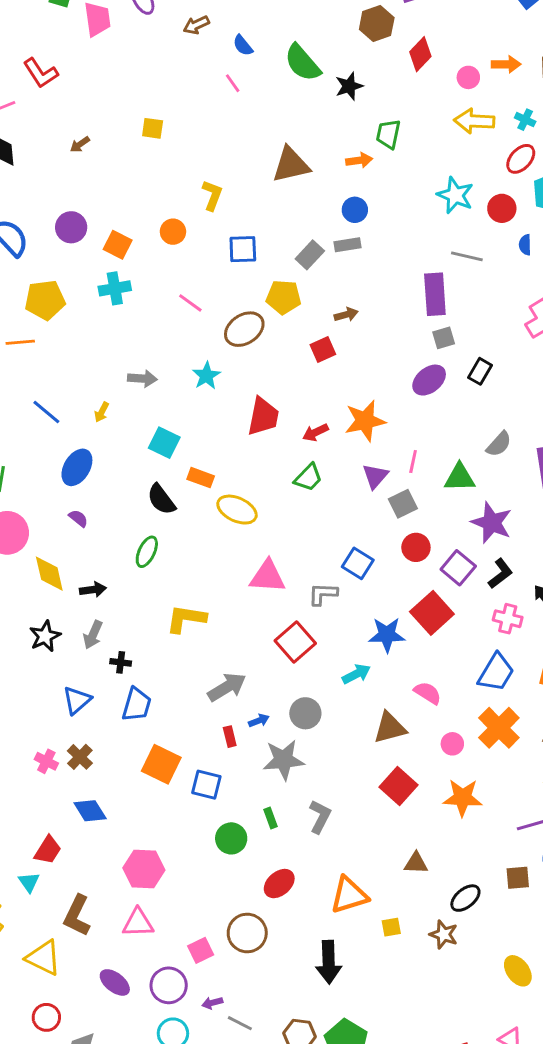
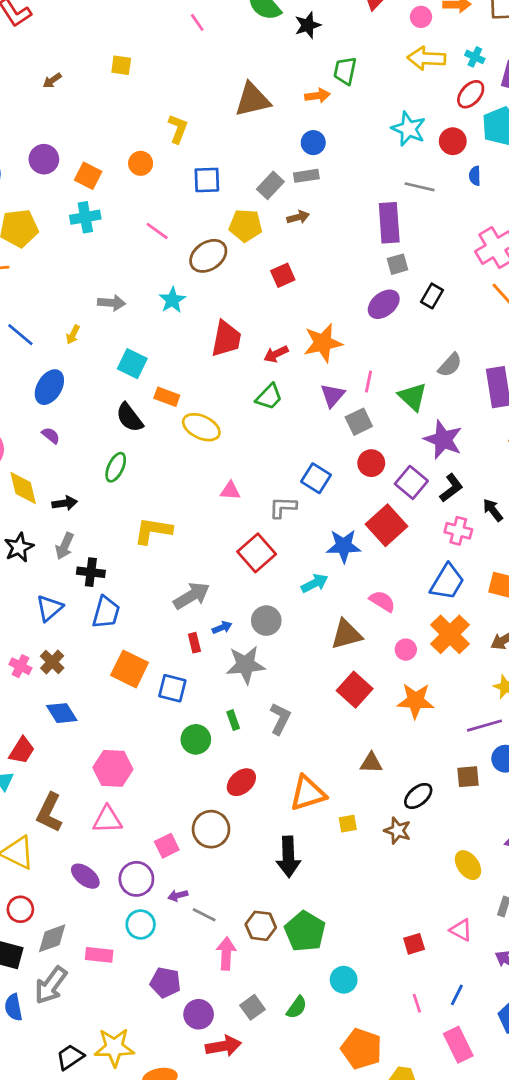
brown arrow: (346, 315) -> (298, 217), moved
green triangle: (460, 478) -> (413, 397), turned 44
pink triangle: (268, 576) -> (230, 491), size x0.6
black cross: (121, 662) -> (91, 572), size x1.4

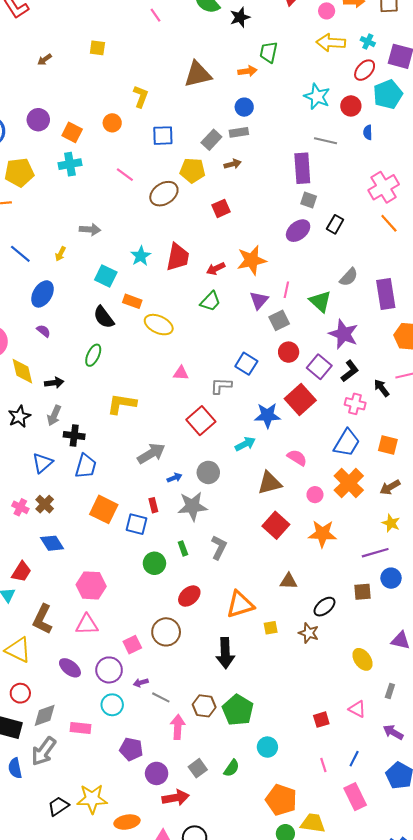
gray square: (398, 264) -> (309, 200), turned 35
cyan star: (172, 300) -> (141, 256), moved
red rectangle: (194, 643) -> (153, 505), moved

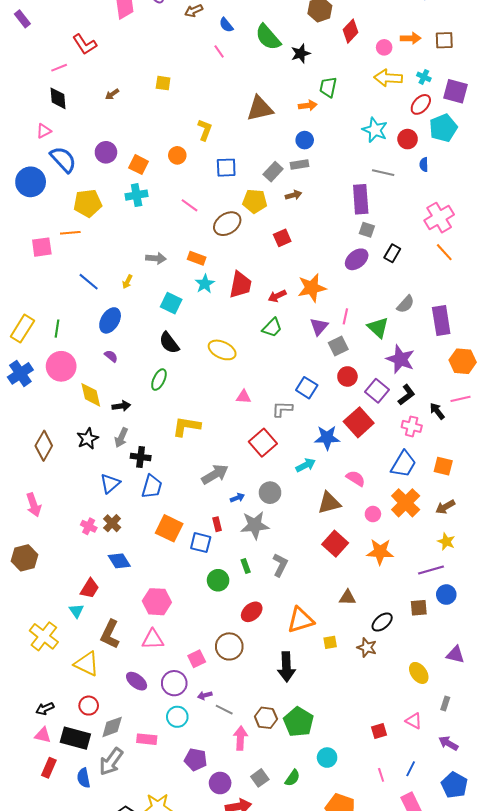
orange rectangle: (132, 301) -> (197, 258), moved

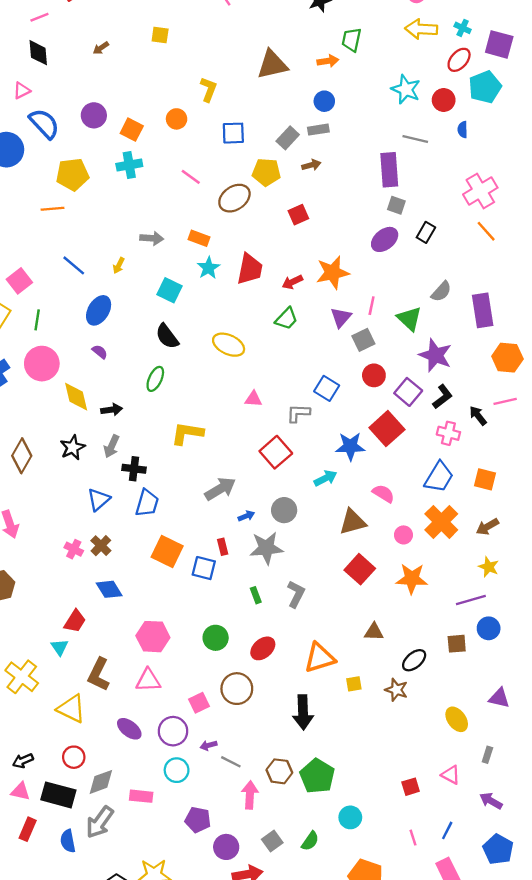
pink square: (42, 247) -> (19, 281), moved, turned -30
green circle: (218, 580) -> (216, 638), moved

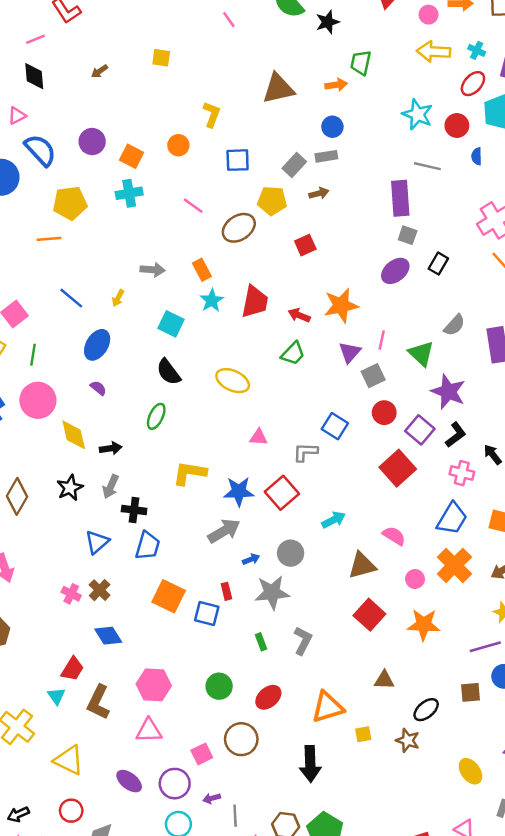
orange rectangle: (199, 238) -> (202, 270), turned 42
red arrow: (292, 282) -> (299, 315), turned 48
blue star: (350, 446) -> (239, 491), moved
brown L-shape: (99, 674) -> (98, 702), moved
gray line: (231, 762) -> (235, 816), turned 60

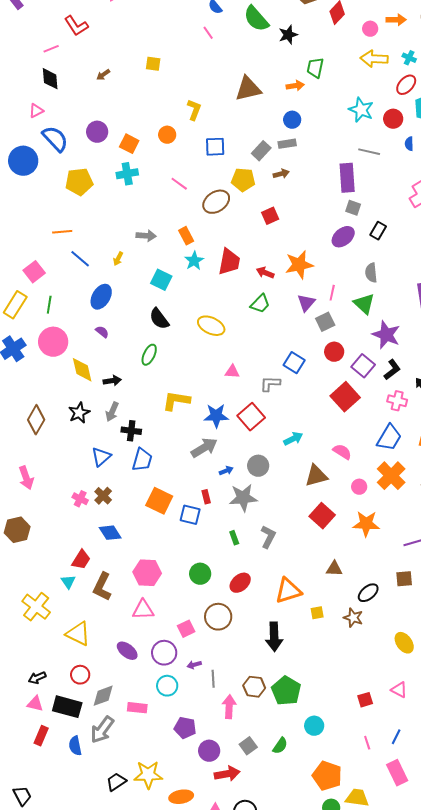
orange line: (49, 239) -> (62, 232), moved
gray semicircle: (454, 325) -> (371, 273), moved, turned 132

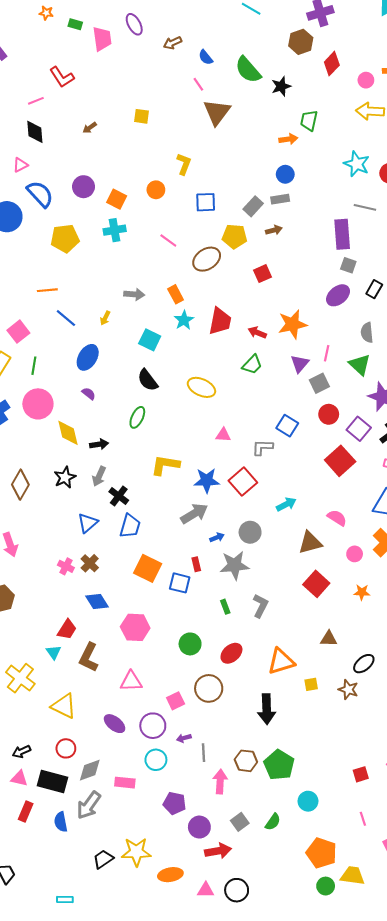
brown triangle: (248, 89) -> (217, 112), moved, turned -40
black cross: (131, 431) -> (119, 496), turned 30
orange star: (366, 524) -> (362, 592), size x0.6
pink hexagon: (147, 573) -> (135, 627), moved

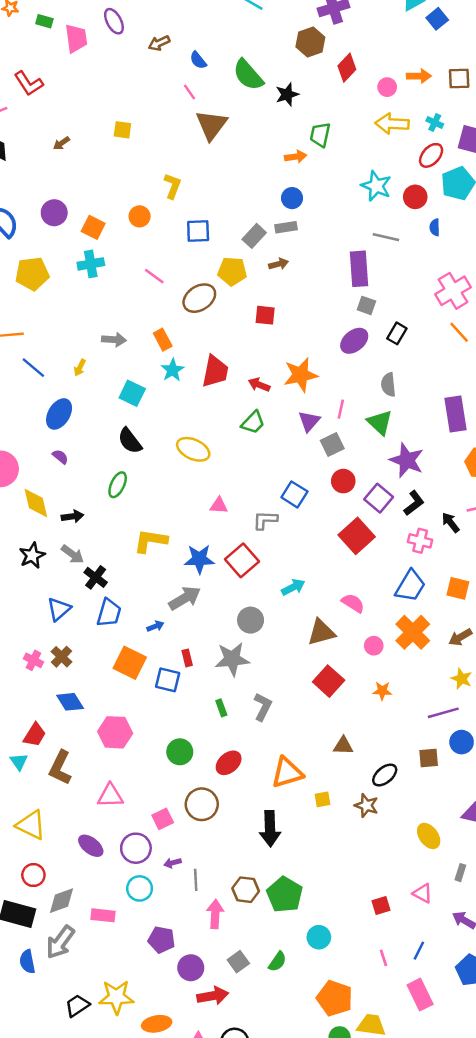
red square: (262, 274) -> (265, 315), turned 30
gray arrow: (99, 476) -> (72, 554), turned -78
blue arrow: (217, 537) -> (155, 626), moved

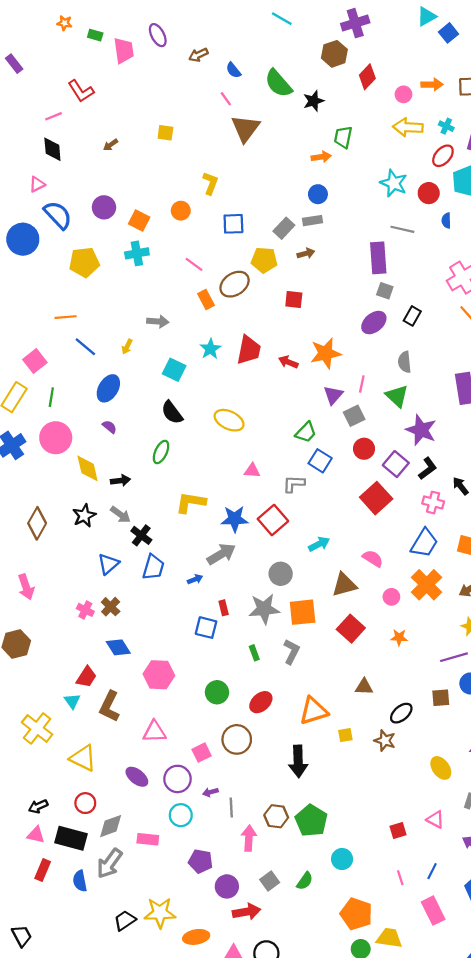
orange rectangle: (163, 340) -> (206, 300), moved
green trapezoid: (253, 423) -> (306, 432), moved
orange square: (130, 663) -> (303, 612), moved, turned -32

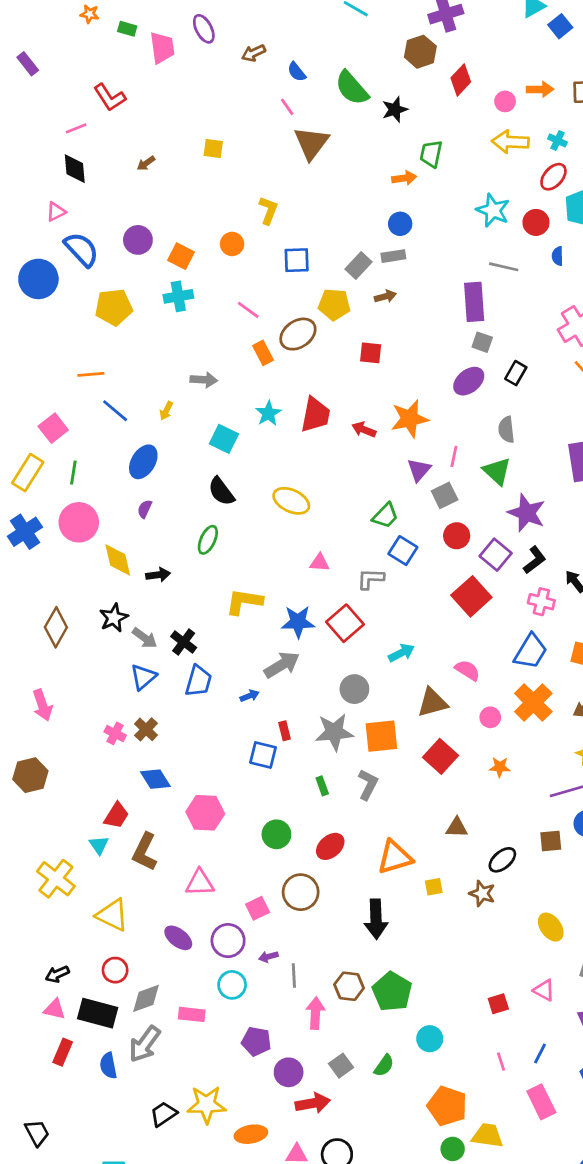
purple semicircle: (109, 427) -> (145, 509), turned -104
gray arrow: (120, 515) -> (145, 638), moved

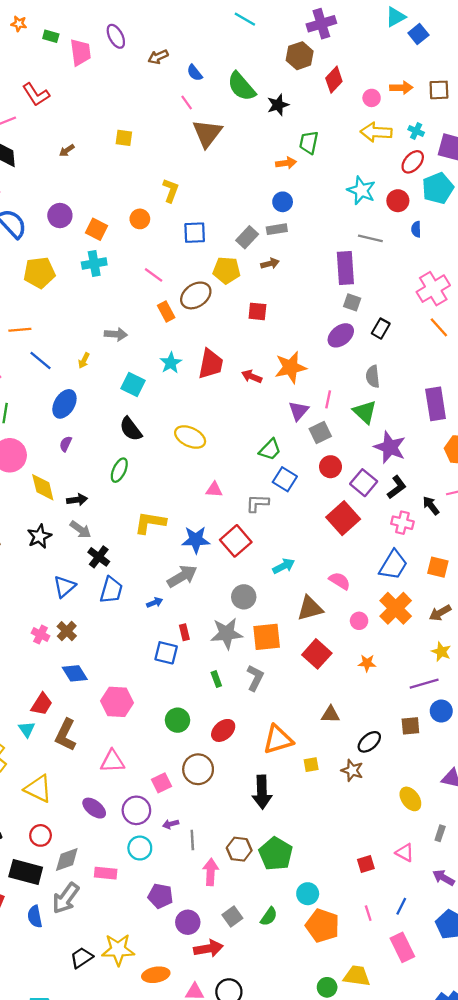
gray arrow: (145, 638) -> (80, 529), moved
orange pentagon: (447, 1106) -> (323, 926), moved

